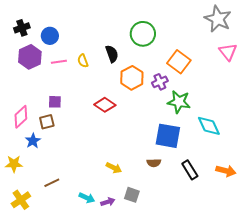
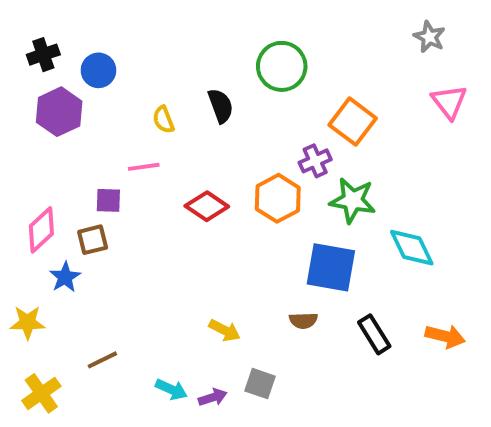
gray star: (218, 19) -> (429, 37), size x0.6
pink line: (59, 62) -> (144, 167), moved
orange hexagon: (132, 78) -> (278, 198), moved

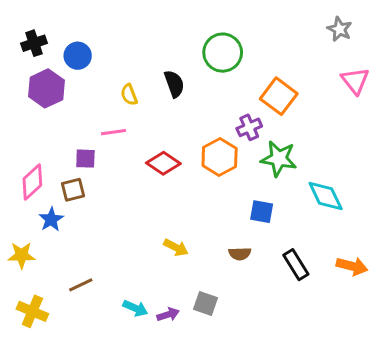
blue square: (331, 267) -> (262, 212), size x0.6
yellow arrow: (225, 330) -> (176, 247), moved
yellow cross: (41, 393) -> (32, 311), turned -32

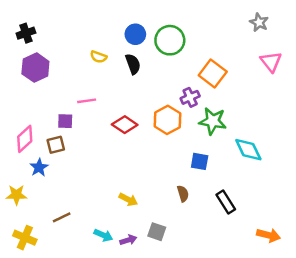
blue circle: (78, 56) -> (135, 34), moved
yellow semicircle: (129, 95) -> (99, 57), moved, turned -49
yellow arrow: (176, 247) -> (128, 200), moved
brown semicircle: (240, 254) -> (183, 194), turned -105
orange arrow: (352, 266) -> (269, 235), moved

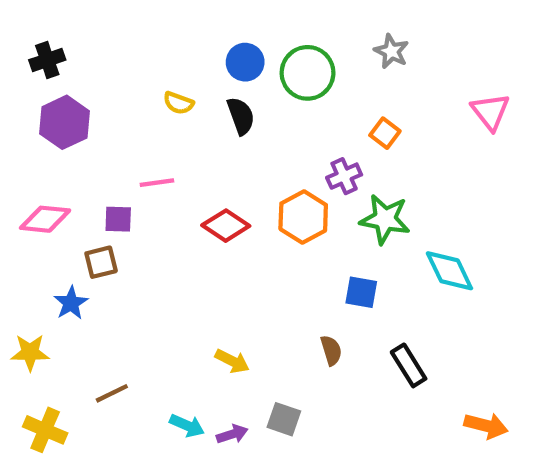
gray star: (259, 22) -> (391, 51), moved
orange square: (213, 73) -> (385, 133), size x0.6
pink diamond: (25, 139) -> (45, 219), moved, turned 48

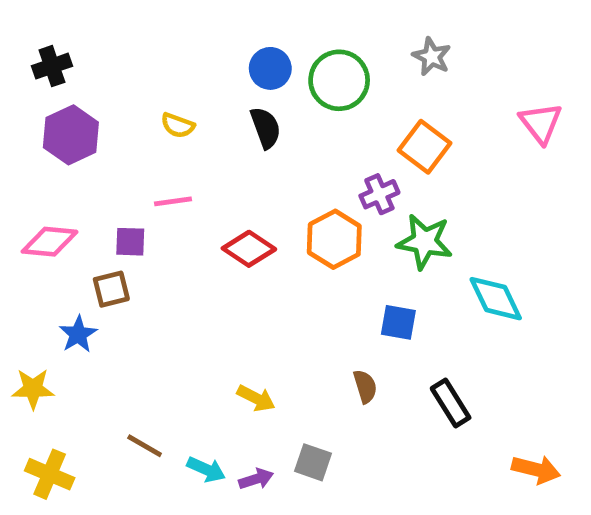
yellow semicircle: (178, 103) -> (178, 125), moved
orange square: (385, 133) -> (425, 147), size x1.5
brown line: (112, 393) -> (145, 446), moved, turned 56

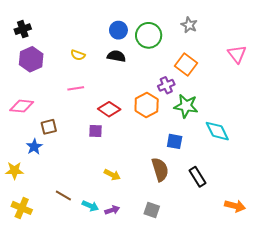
black semicircle: (266, 128) -> (116, 56), turned -60
purple square: (130, 242) -> (96, 131), moved
brown semicircle: (365, 386) -> (160, 169), size x1.6
gray square: (313, 462) -> (152, 210), moved

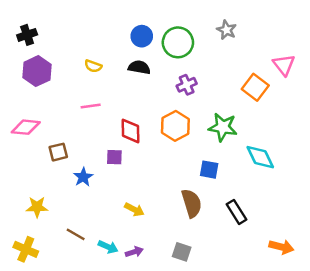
orange square: (186, 64) -> (255, 87), moved
purple cross: (166, 85) -> (187, 85), moved
red diamond: (109, 109) -> (131, 131), turned 55
blue star: (34, 147) -> (83, 177), moved
yellow star: (14, 171) -> (37, 207), moved

